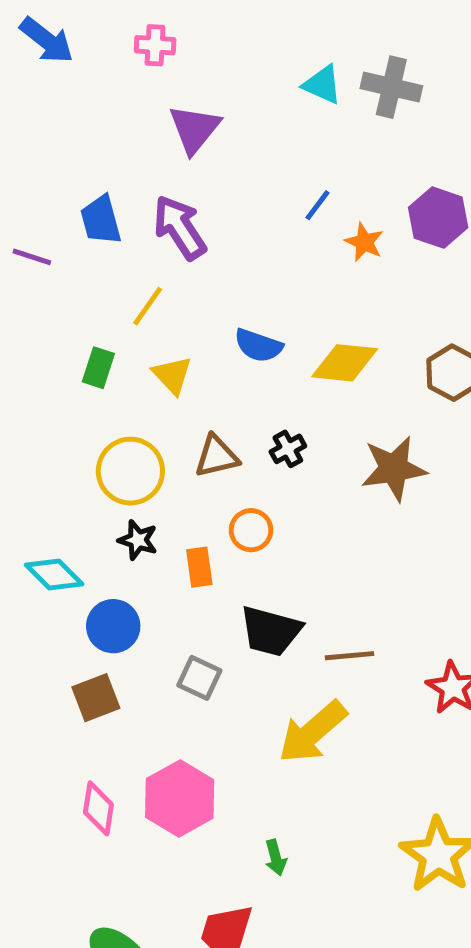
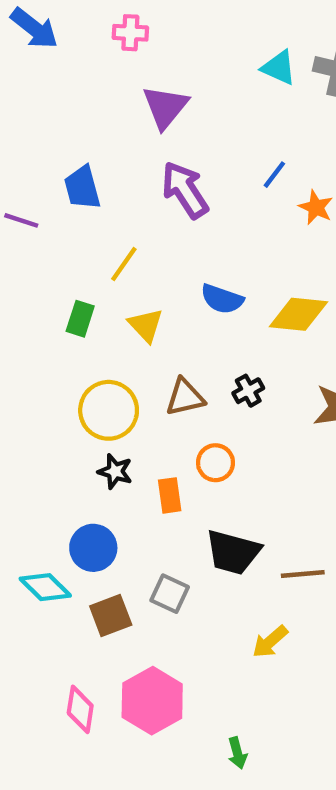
purple arrow: (180, 227) -> (185, 190), moved
cyan diamond: (54, 574) -> (45, 587), moved
brown square: (96, 698) -> (111, 615), moved
yellow arrow: (313, 732) -> (270, 642), size x0.6

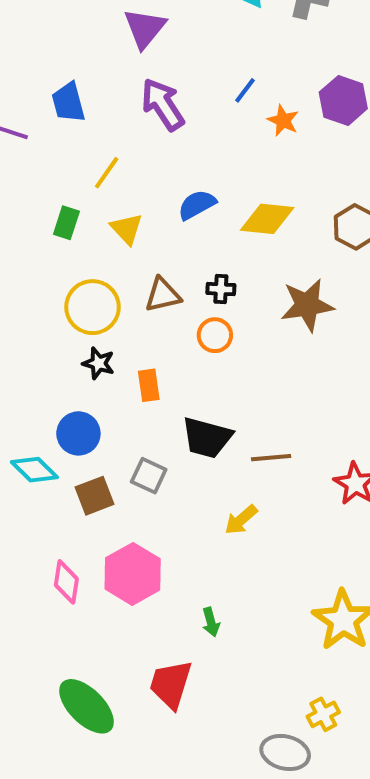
blue semicircle: (222, 299) -> (197, 205), turned 132
black cross: (248, 391) -> (221, 289), turned 32
orange circle: (215, 463) -> (215, 335), moved

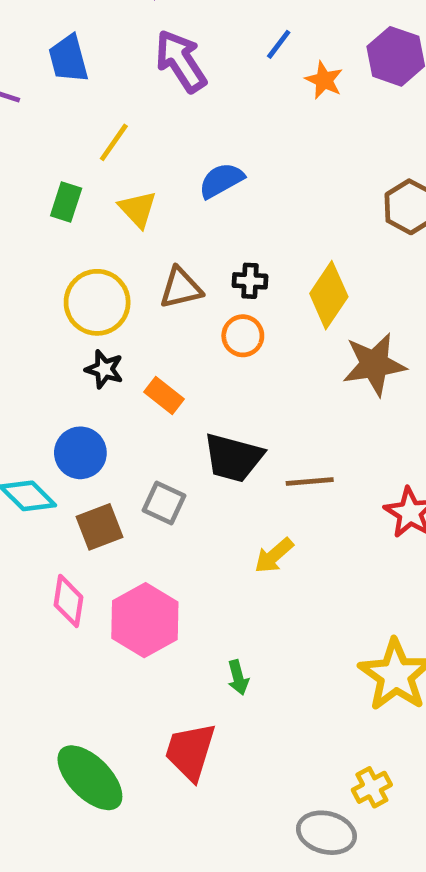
yellow diamond: (267, 219) -> (329, 295), moved, turned -62
brown star: (307, 305) -> (374, 364), moved
orange rectangle: (149, 385) -> (164, 396), turned -44
pink diamond: (66, 582) -> (68, 601), moved

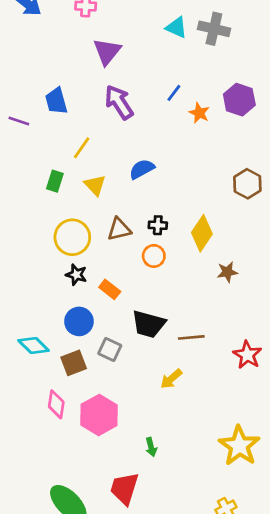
brown star: (374, 364) -> (227, 272), size x0.6
blue circle: (80, 453) -> (79, 321), moved

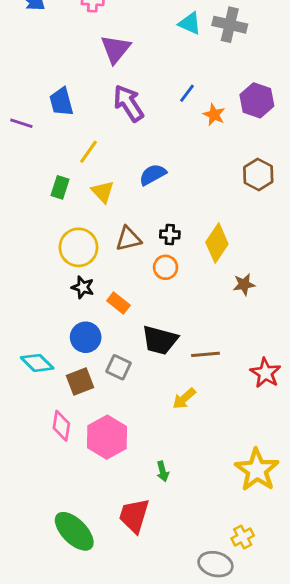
brown hexagon: (247, 184) -> (258, 175), moved

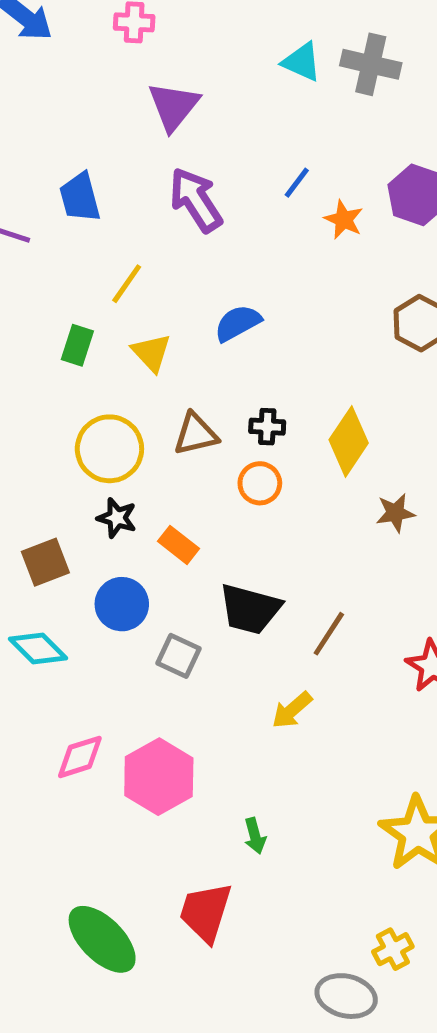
brown line: (205, 354) -> (329, 634), turned -52
brown square: (80, 381) -> (45, 562), moved
pink diamond: (61, 426) -> (80, 757), turned 64

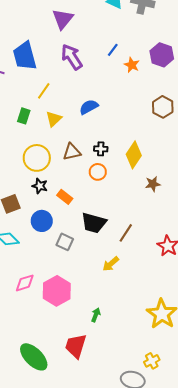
blue trapezoid: (80, 197) -> (25, 56), size x1.4
yellow triangle: (151, 353) -> (54, 119), turned 30
green arrow: (255, 836) -> (96, 315), turned -144

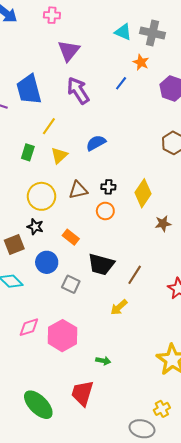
orange star: (132, 65) -> (141, 62), moved
black star: (40, 186) -> (35, 227), moved
green arrow: (96, 315) -> (103, 361), turned 80

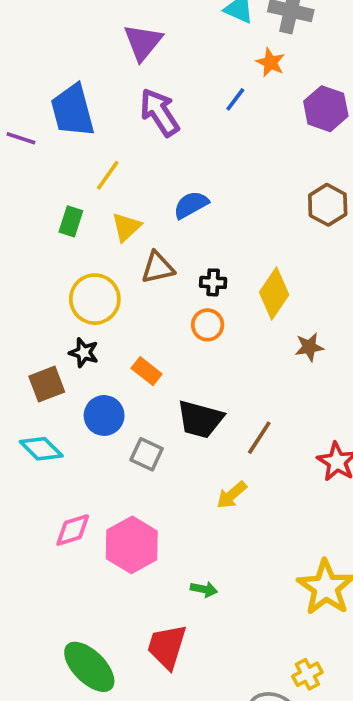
brown triangle: (78, 190) -> (158, 268), moved

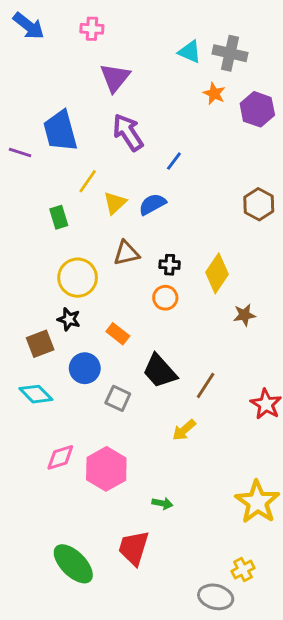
blue line: (235, 99) -> (174, 161), moved
purple hexagon: (326, 109) -> (257, 109), moved
green rectangle: (71, 221) -> (59, 217), turned -35
yellow triangle: (126, 227) -> (115, 203), moved
black trapezoid: (200, 419) -> (160, 371), turned 33

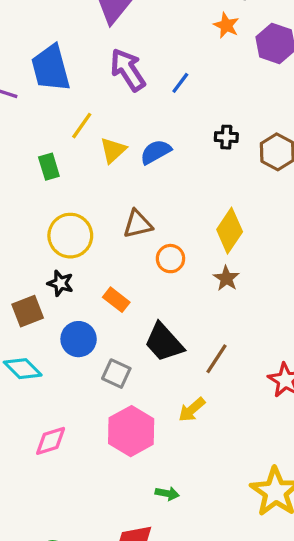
blue line: (174, 161) -> (180, 83), moved
brown triangle: (126, 253) -> (138, 224), moved
black cross: (170, 265) -> (226, 137), moved
brown star: (244, 315) -> (226, 278), moved, turned -30
pink hexagon: (106, 469) -> (131, 431), moved

